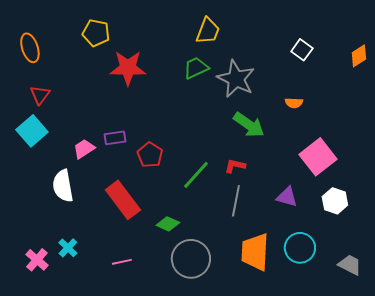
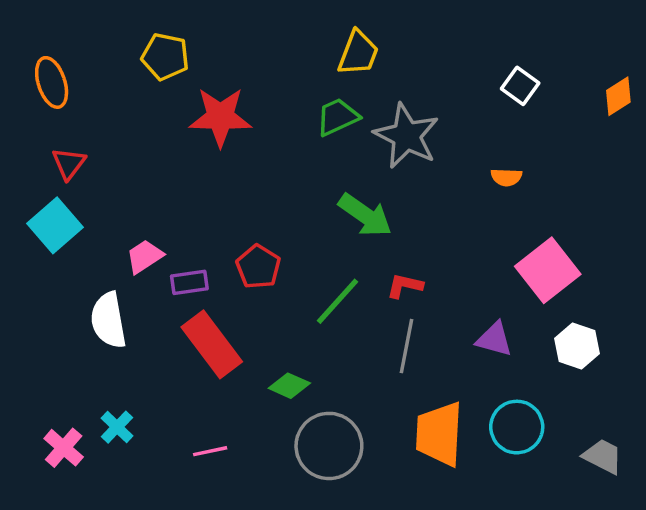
green arrow: (249, 125) -> (365, 215), moved
purple rectangle: (115, 138) -> (189, 282), moved

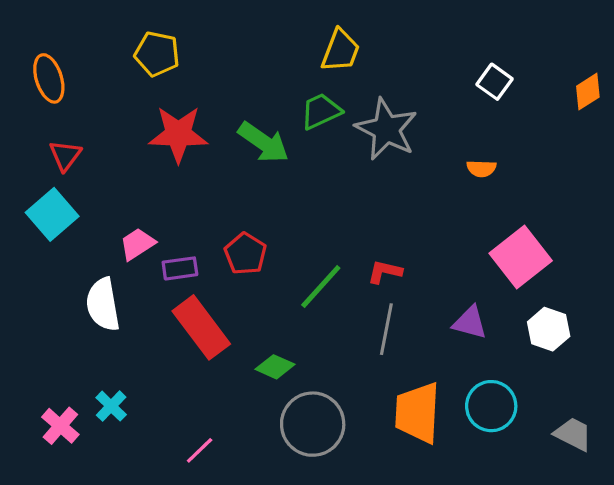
red star: (220, 117) -> (178, 134), moved
green arrow: (365, 215) -> (263, 142), moved
pink line: (210, 451) -> (200, 450), moved, turned -32

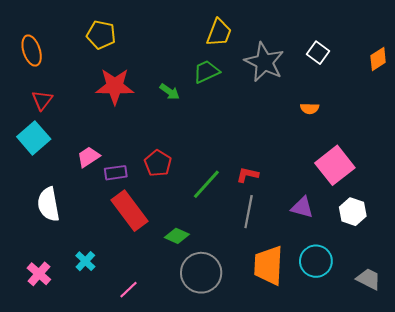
gray star: (386, 129) -> (264, 62), moved
green arrow: (263, 142) -> (170, 92), size x0.6
white semicircle: (103, 305) -> (48, 204), moved
cyan cross: (111, 406) -> (85, 261), moved

